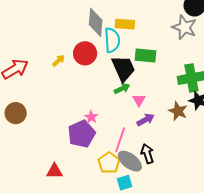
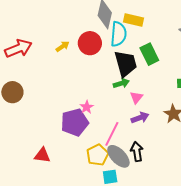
green rectangle: (145, 56) -> (149, 54), turned 50

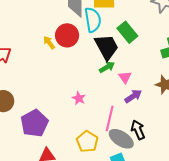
yellow arrow: (63, 46) -> (49, 43), moved, turned -80
purple pentagon: (75, 122) -> (34, 123), moved
yellow pentagon: (97, 155) -> (87, 142), moved

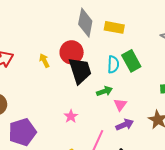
cyan semicircle: (93, 20) -> (113, 64), moved, size x0.7
yellow arrow: (49, 43) -> (44, 61), moved
black trapezoid: (107, 47) -> (80, 71), moved

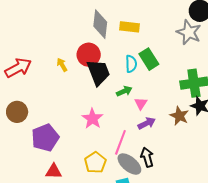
pink star: (71, 116) -> (92, 119), size x1.5

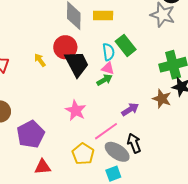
pink triangle: (141, 103) -> (108, 68), moved, turned -40
pink line: (120, 142) -> (106, 131), turned 40

